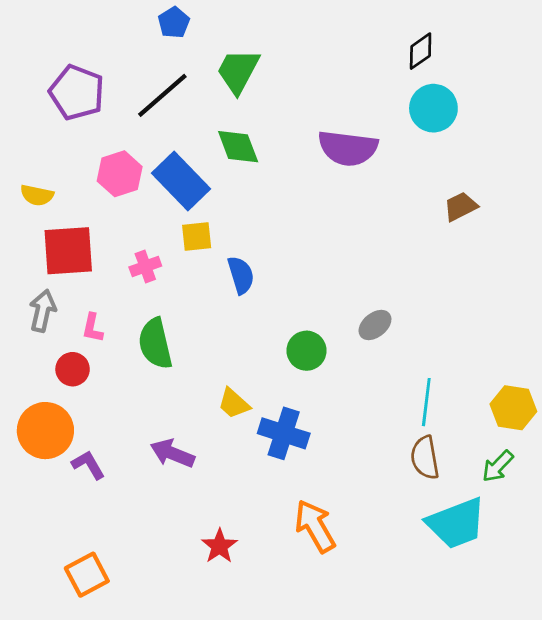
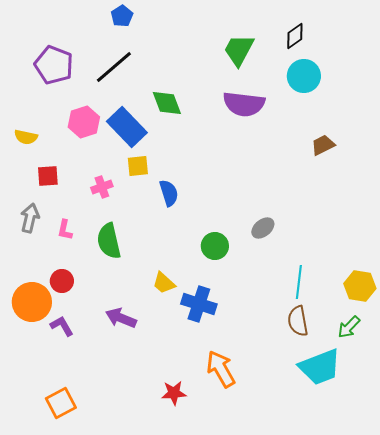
green trapezoid: (238, 71) -> (239, 50), moved
red square: (68, 251) -> (48, 176), size x0.6
red circle: (73, 369) -> (62, 281), moved
red star: (219, 546) -> (174, 393), moved, turned 30

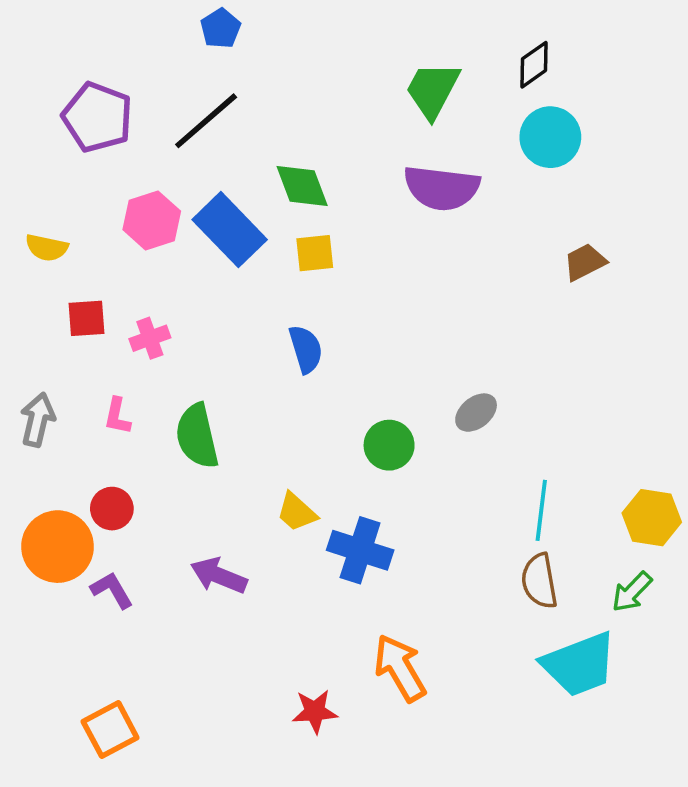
yellow square: (138, 166) -> (315, 253), moved
pink cross: (102, 187) -> (150, 338), moved
gray arrow: (30, 218) -> (38, 420), moved

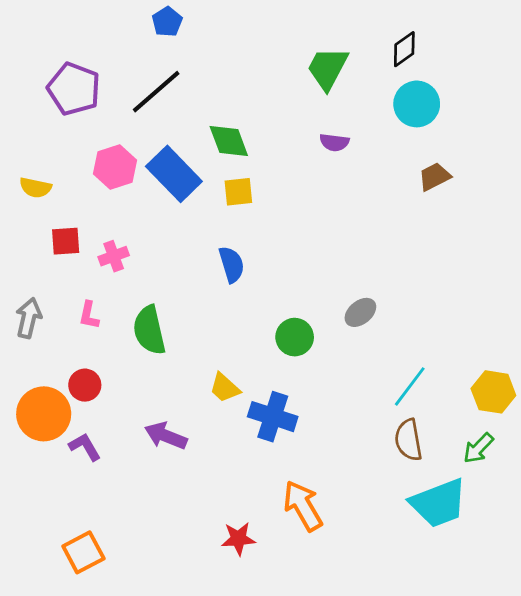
purple semicircle: (442, 188) -> (334, 142), size x0.5
brown trapezoid: (585, 262) -> (434, 177), moved
cyan line: (541, 510) -> (410, 386), turned 30

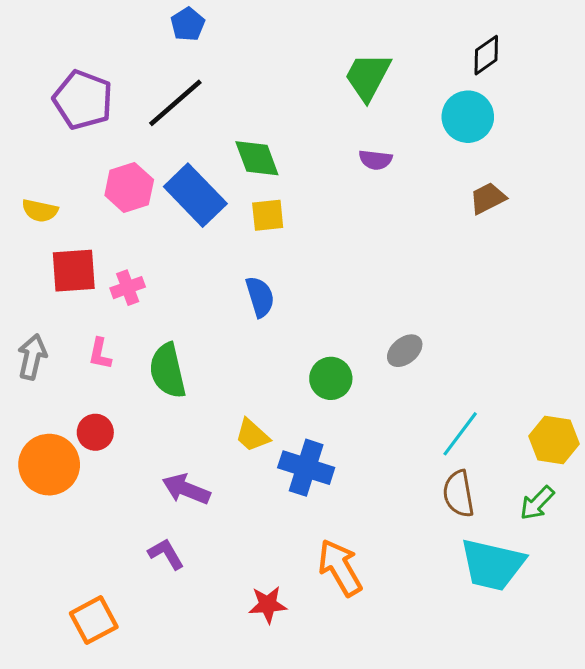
black diamond: (404, 49) -> (486, 55), moved
red square: (66, 241) -> (74, 271), size x1.4
purple L-shape: (85, 447) -> (166, 554), moved
cyan trapezoid: (439, 503) -> (492, 565), turned 34

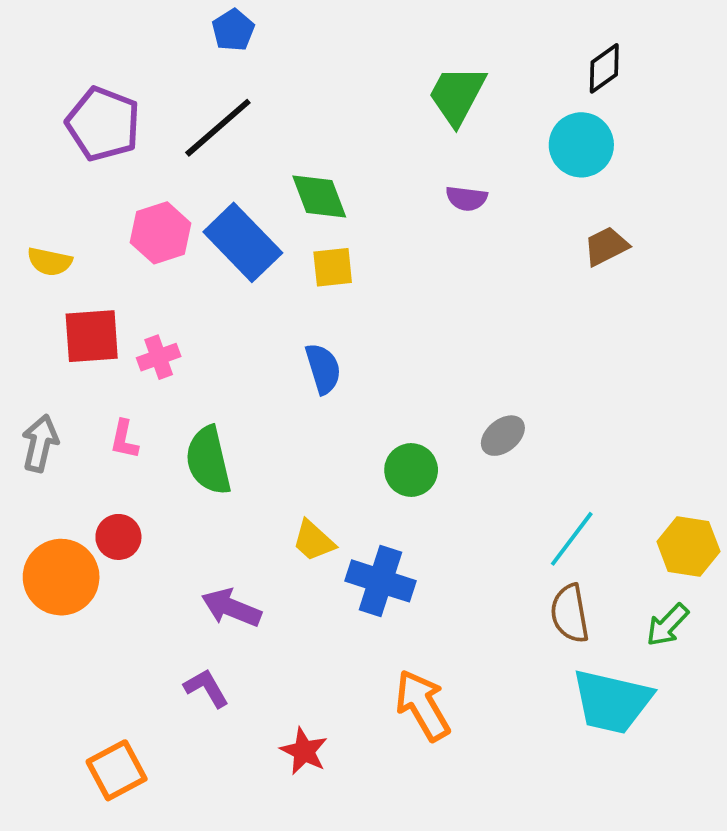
red star: (268, 605) -> (304, 751), moved, turned 30

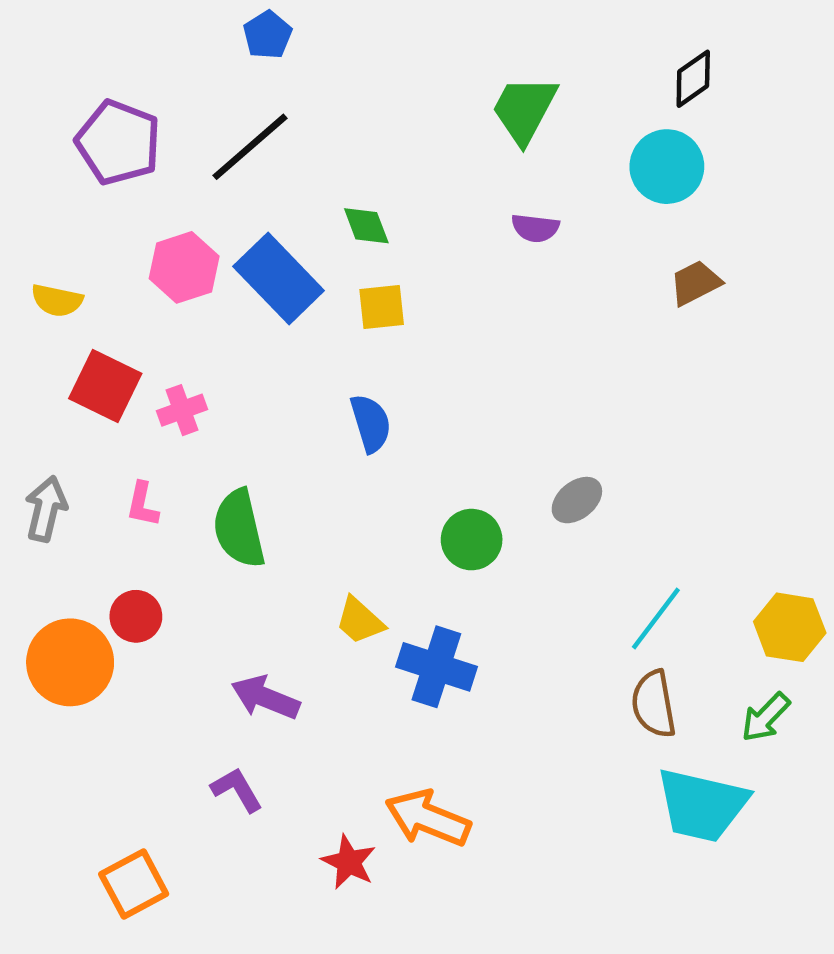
green diamond: (319, 197) -> (366, 226), size x0.7
red square: (92, 336) -> (105, 386), turned 30
orange arrow: (423, 705) -> (428, 818), moved, turned -38

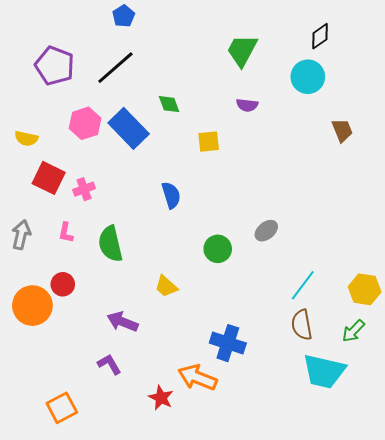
brown trapezoid: (695, 283) -> (342, 130), moved, turned 95
yellow square: (382, 307) -> (209, 142), moved
blue cross: (436, 667) -> (228, 343), moved

